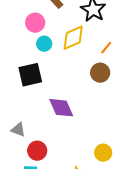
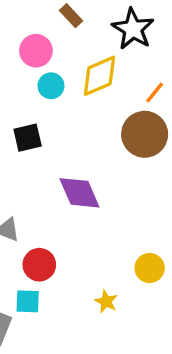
brown circle: (100, 73) -> (145, 134), size x1.4
black square: (30, 75) -> (28, 138), size x0.7

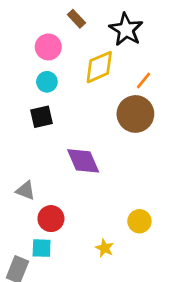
cyan circle: (51, 86) -> (47, 82), moved

